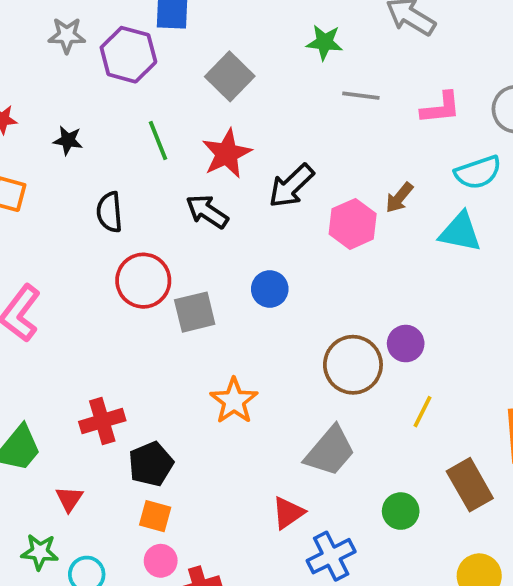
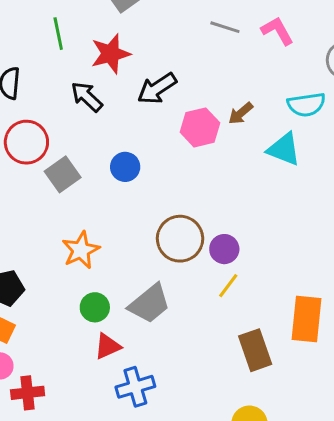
pink L-shape: (441, 108) -> (277, 31), moved, turned -124
gray square: (195, 312) -> (63, 174), turned -32
purple circle: (406, 344) -> (224, 249), moved
green circle: (401, 511) -> (95, 307), moved

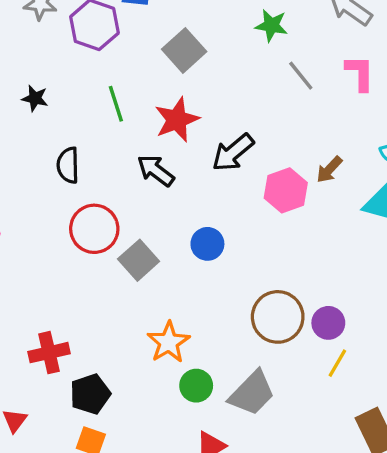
gray line: (225, 27) -> (301, 76), turned 40
pink L-shape: (277, 31) -> (360, 73), turned 36
green circle: (95, 307) -> (196, 386), moved

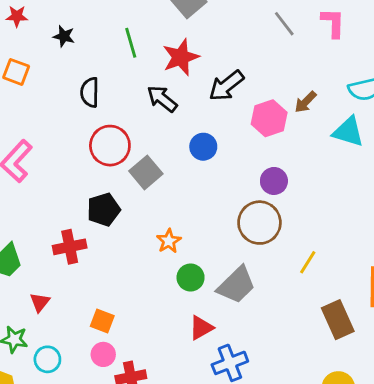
blue circle: (207, 244) -> (203, 147), moved
purple circle: (328, 323) -> (274, 181), moved
orange star: (169, 342) -> (169, 241), size x0.7
black pentagon: (90, 394) -> (104, 210), moved

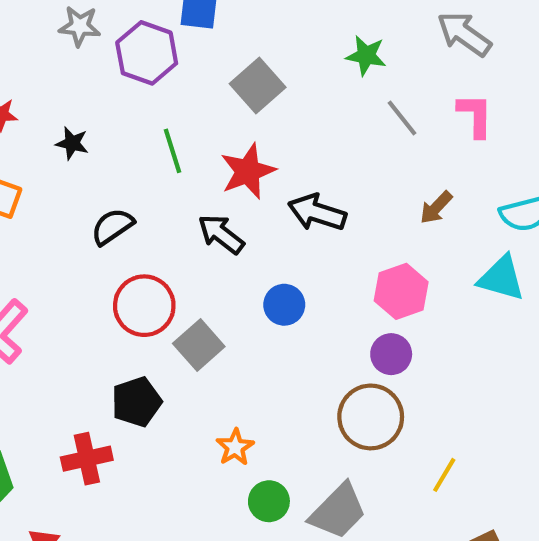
black arrow: (226, 86) -> (317, 213), turned 57
black semicircle: (90, 92) -> (112, 227), turned 56
brown arrow: (306, 102) -> (436, 208), moved
pink hexagon: (269, 118) -> (401, 291), moved

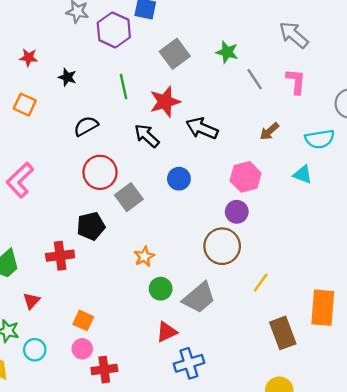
green star: (366, 56) -> (227, 52), moved
cyan triangle: (501, 278) -> (303, 174), size x0.7

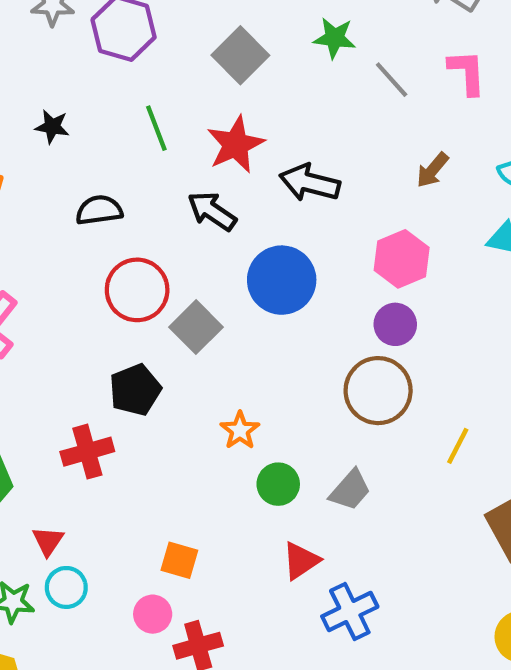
black semicircle: (86, 126) -> (99, 210), turned 30
blue circle: (179, 179) -> (282, 280), size x1.6
gray trapezoid: (199, 298) -> (350, 490), size x0.7
orange square: (83, 320) -> (179, 560), moved
cyan circle: (35, 350) -> (66, 587), moved

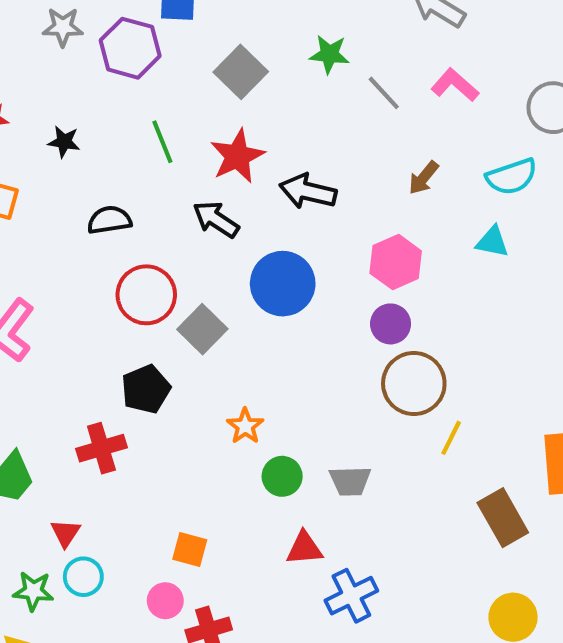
pink L-shape: (467, 72) -> (455, 85), turned -45
brown circle: (378, 391) -> (414, 384), moved
gray trapezoid: (350, 490) -> (350, 481), turned 48
red triangle: (301, 561) -> (304, 548), turned 30

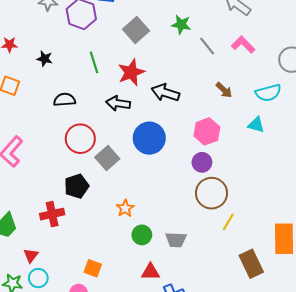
brown arrow: (424, 178) -> (224, 90), turned -90
black arrow: (216, 219) -> (118, 103), turned -30

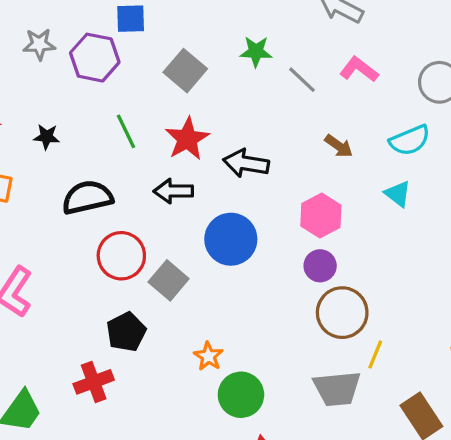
black semicircle: (65, 100) -> (87, 197), size x1.4
cyan triangle: (256, 125) -> (398, 194), turned 30
green circle: (142, 235) -> (241, 395), size x1.4
gray trapezoid: (176, 240) -> (337, 389), moved, size x1.4

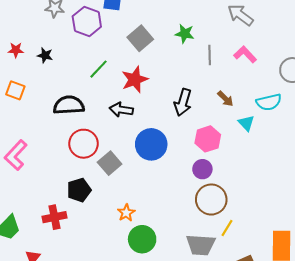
gray line: (302, 80) -> (210, 55), turned 36
green line: (126, 131) -> (98, 69), turned 60
black star: (47, 137) -> (45, 55), moved
black arrow: (246, 163) -> (183, 102), moved, turned -92
cyan triangle: (398, 194) -> (246, 123), moved

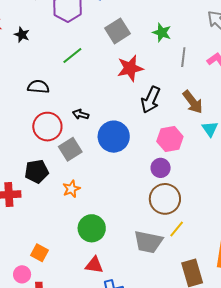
red star: (135, 80) -> (130, 68), moved
brown arrow: (225, 99) -> (193, 102), size x1.4
black semicircle: (69, 105) -> (38, 87), size x0.7
black arrow: (121, 110) -> (81, 114), moved, size x0.7
orange star: (126, 213) -> (71, 189), moved

